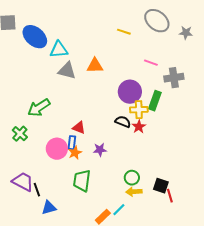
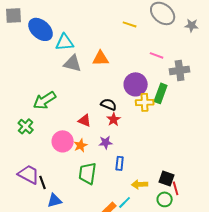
black semicircle: (123, 122) -> (109, 104), moved
red star: (139, 127) -> (114, 119), moved
blue rectangle: (72, 143) -> (120, 163), moved
green circle: (132, 178) -> (165, 199), moved

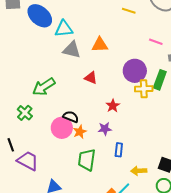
black semicircle: (109, 104) -> (71, 117), moved
red triangle: (85, 120) -> (91, 78), moved
black line: (43, 182) -> (11, 145), moved

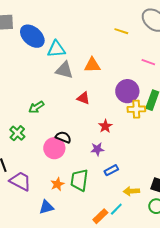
green arrow: (44, 87) -> (36, 107), size x0.7
orange star: (80, 132) -> (57, 184), moved
blue rectangle: (119, 150) -> (111, 170), turned 56

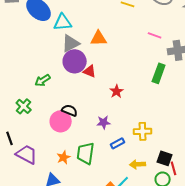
gray triangle: (64, 70) -> (71, 43), turned -42
purple circle: (127, 91) -> (75, 61), moved
yellow cross: (136, 109) -> (143, 131), moved
red star: (105, 126) -> (117, 91), moved

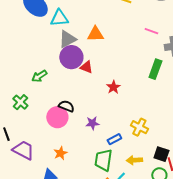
purple star: (104, 122) -> (92, 123), moved
yellow cross: (143, 131) -> (139, 127), turned 30
green trapezoid: (86, 153) -> (103, 160), moved

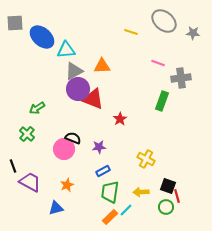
red triangle: (86, 67) -> (93, 99), size x1.6
green arrow: (39, 76) -> (37, 108), moved
purple star: (92, 123) -> (99, 147), moved
blue rectangle: (114, 139) -> (103, 171), moved

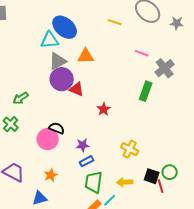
blue ellipse: (42, 37) -> (65, 27), moved
gray cross: (181, 78) -> (165, 68), turned -30
red triangle: (93, 99) -> (77, 89), size x0.7
purple star: (99, 147) -> (83, 145), moved
green circle: (166, 207) -> (170, 172), moved

